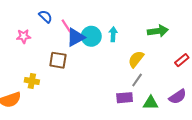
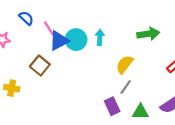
brown square: (58, 60) -> (40, 66), turned 30
purple rectangle: (125, 98) -> (112, 106), turned 70

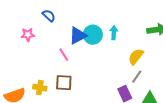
pink line: (49, 28) -> (64, 55), moved
brown square: (40, 66) -> (64, 83), moved, turned -36
yellow cross: (12, 88) -> (40, 88), moved

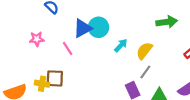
cyan arrow: (114, 33) -> (121, 45), moved, turned 40
pink star: (28, 35) -> (37, 39), moved
brown square: (64, 83) -> (55, 78), moved

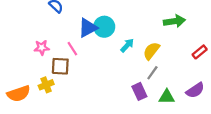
pink star: (37, 39) -> (42, 48), moved
brown square: (55, 78) -> (60, 66), moved
yellow cross: (42, 84) -> (46, 85), turned -32

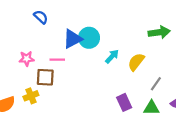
pink line: (72, 49) -> (57, 60), turned -56
gray line: (152, 73) -> (156, 84), moved

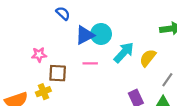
blue semicircle: (41, 17) -> (63, 13), moved
cyan arrow: (112, 56) -> (124, 52), size x1.5
pink line: (57, 60) -> (90, 63), moved

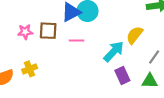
cyan arrow: (124, 52) -> (114, 51), moved
brown square: (58, 73) -> (48, 31), moved

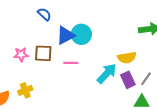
yellow semicircle: (134, 35) -> (127, 58), turned -138
purple rectangle: (122, 75) -> (128, 80), moved

